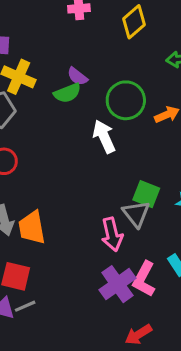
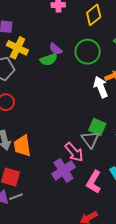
green circle: (126, 100) -> (88, 52), moved
white arrow: (104, 136) -> (101, 87), moved
pink arrow: (112, 234) -> (74, 152), turned -30
purple cross: (117, 284) -> (63, 170), moved

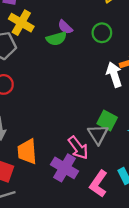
green circle: (88, 52) -> (102, 33), size x0.7
orange trapezoid: (22, 146) -> (27, 152), moved
purple cross: (63, 170) -> (65, 168), turned -30

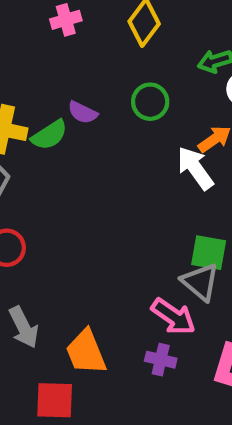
green semicircle: (56, 39) -> (49, 135), moved
purple cross: (65, 168) -> (161, 360), size x0.6

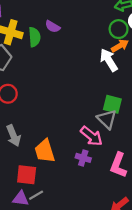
green circle: (150, 102) -> (119, 29), moved
green semicircle: (49, 135) -> (34, 37), turned -66

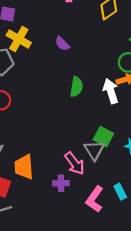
green semicircle: (34, 37) -> (76, 87), moved
purple cross: (83, 158) -> (61, 183), turned -32

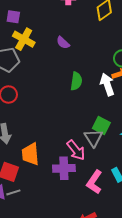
purple cross: (61, 183) -> (64, 168), size x1.5

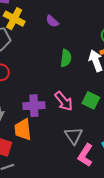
gray triangle: (93, 138) -> (74, 136), moved
pink arrow: (76, 150) -> (64, 101), moved
purple cross: (64, 168) -> (34, 106), moved

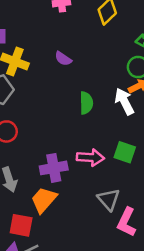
pink arrow: (64, 101) -> (90, 158), turned -40
orange trapezoid: (23, 129) -> (44, 200), turned 55

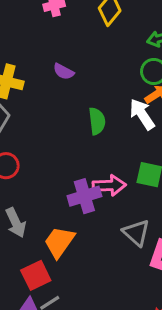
purple cross: (54, 168) -> (84, 196), moved
red square: (21, 225) -> (36, 275), turned -30

